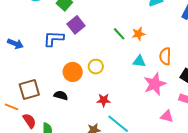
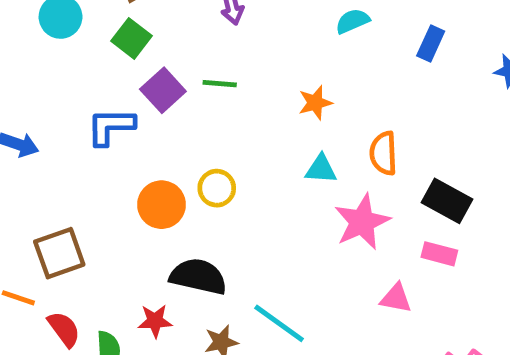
green line: (119, 34) -> (220, 84), moved, turned -40
black semicircle: (61, 95) -> (198, 276), moved, size x1.6
red star: (104, 100) -> (155, 321), moved

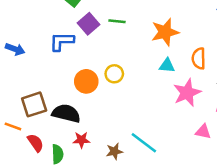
orange star: (315, 103) -> (165, 32), size x1.6
black semicircle: (198, 276) -> (66, 113), moved

